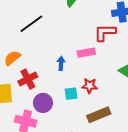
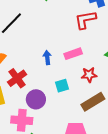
pink rectangle: (86, 53) -> (73, 54), moved
red star: (90, 86) -> (89, 75), moved

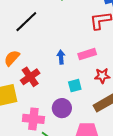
purple circle: (36, 99) -> (62, 108), moved

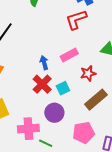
red cross: (30, 77) -> (42, 84), moved

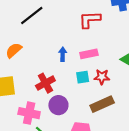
red L-shape: (76, 20) -> (90, 20), moved
red cross: (42, 84) -> (45, 83), moved
cyan square: (63, 88) -> (83, 77), moved

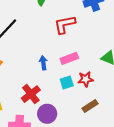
brown rectangle: (102, 104) -> (90, 106), size x0.7

